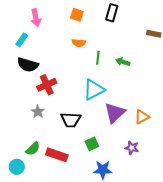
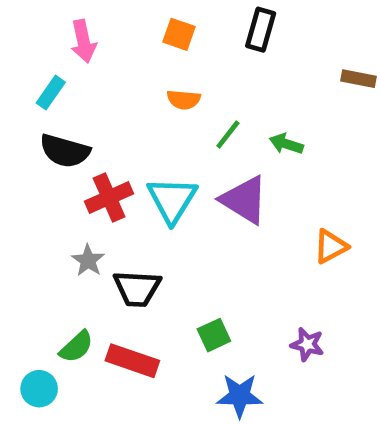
green line: (98, 58) -> (228, 135), turned 32
cyan triangle: (94, 90) -> (172, 200), moved, turned -30
purple triangle: (115, 113) -> (244, 200), moved, turned -45
orange triangle: (142, 117) -> (331, 246), moved
black trapezoid: (71, 120) -> (137, 288), moved

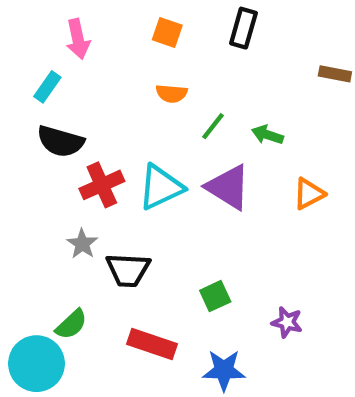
cyan triangle: (172, 200) -> (161, 187), turned 33
orange triangle: (331, 246) -> (309, 194), moved
green square: (214, 335) -> (215, 296), moved
red rectangle: (132, 361) -> (152, 344), moved
cyan circle: (39, 389) -> (36, 364), size x1.6

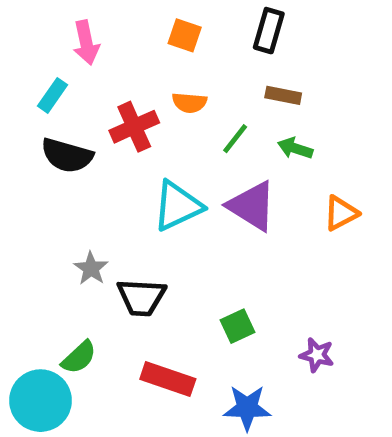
brown rectangle: (335, 74) -> (283, 95), moved
red cross: (102, 185) -> (134, 127), moved

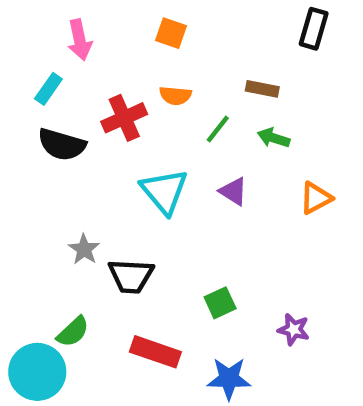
black rectangle: (269, 31) -> (314, 29), moved
cyan triangle: (177, 206) -> (164, 191), turned -45
purple triangle: (252, 206) -> (233, 191), size x0.6

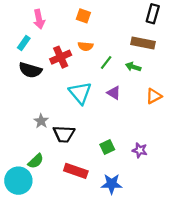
brown rectangle: (262, 89) -> (143, 43), moved, size x1.5
purple star: (294, 330) -> (140, 150), moved

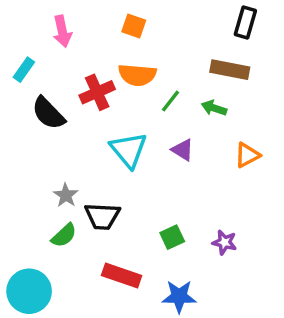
cyan rectangle: (24, 43) -> (24, 70), moved
orange semicircle: (86, 46) -> (137, 75), size x1.5
black semicircle: (30, 70) -> (48, 113), turned 30
green semicircle: (36, 161) -> (64, 235), moved

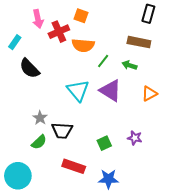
red cross: (97, 92) -> (59, 32), moved
purple triangle: (183, 150) -> (110, 91), size x1.6
purple star: (224, 242) -> (135, 138), moved

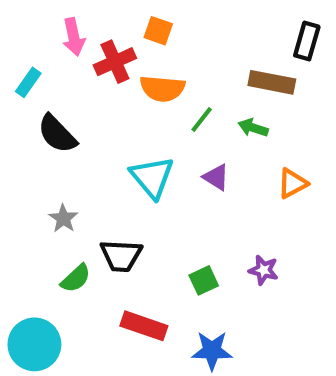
black rectangle: (148, 14) -> (307, 41), moved
purple triangle: (110, 91) -> (216, 177), size x0.6
gray star: (40, 118) -> (63, 219), moved

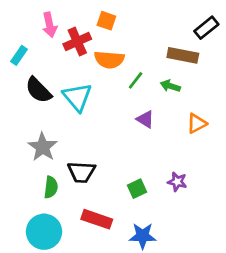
black rectangle: (307, 41) -> (206, 28), turned 35
cyan triangle: (152, 177) -> (77, 97), moved
gray star: (63, 219) -> (43, 147), size x1.5
green semicircle: (76, 278) -> (51, 187), turned -40
cyan circle: (34, 344) -> (44, 232), moved

